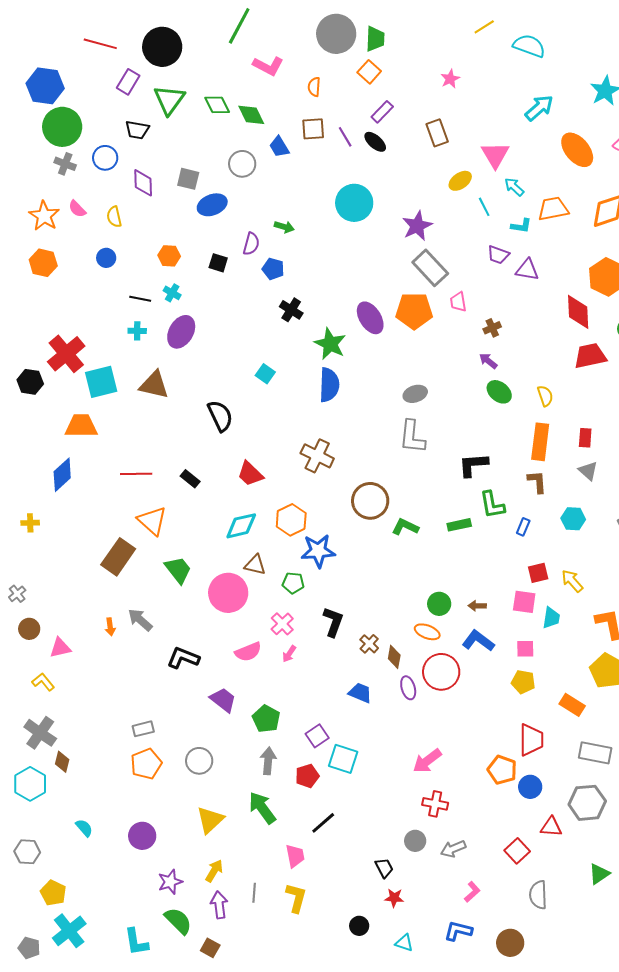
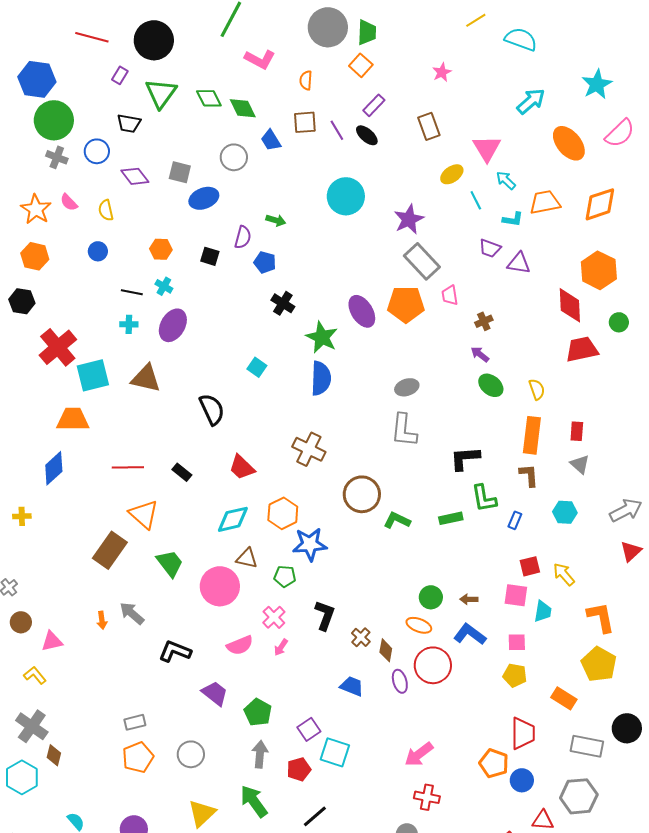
purple rectangle: (128, 82) -> (120, 75), size x0.7
purple diamond: (143, 183) -> (135, 176), turned -36
black hexagon: (30, 382) -> (22, 301), moved

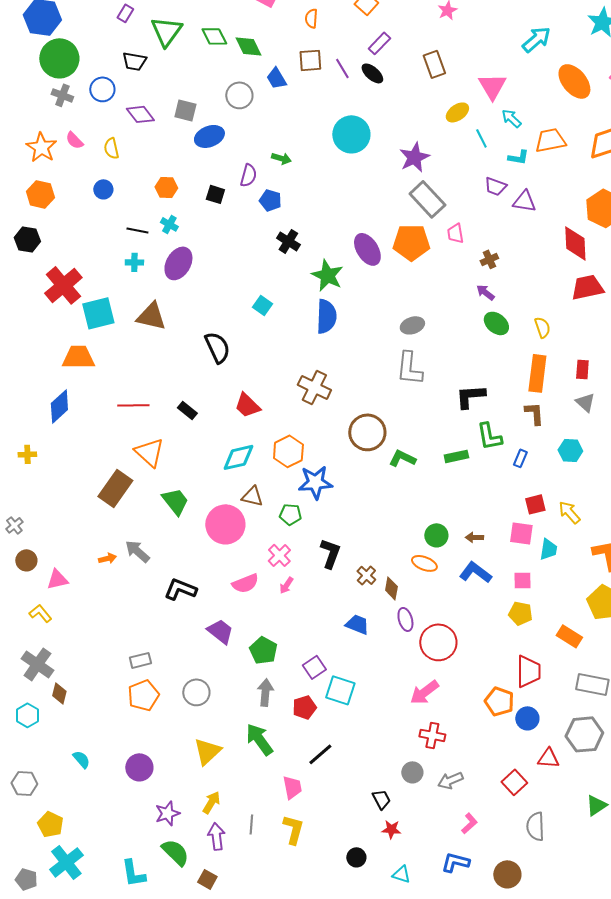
orange arrow: (102, 620) -> (107, 558), turned -96
red circle: (433, 665) -> (438, 642), moved
cyan hexagon: (22, 777) -> (27, 715), size x0.7

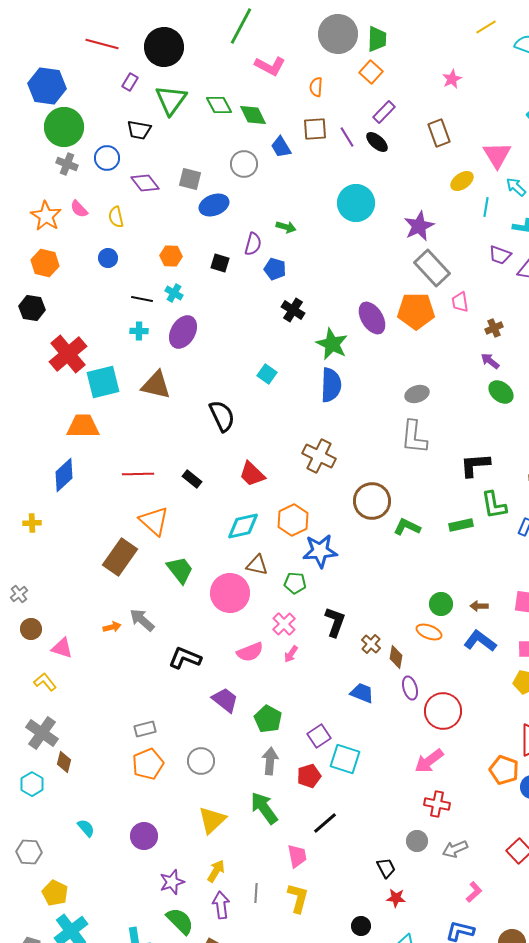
cyan line: (481, 138) -> (486, 207), turned 36
pink triangle: (57, 579) -> (62, 648), turned 30

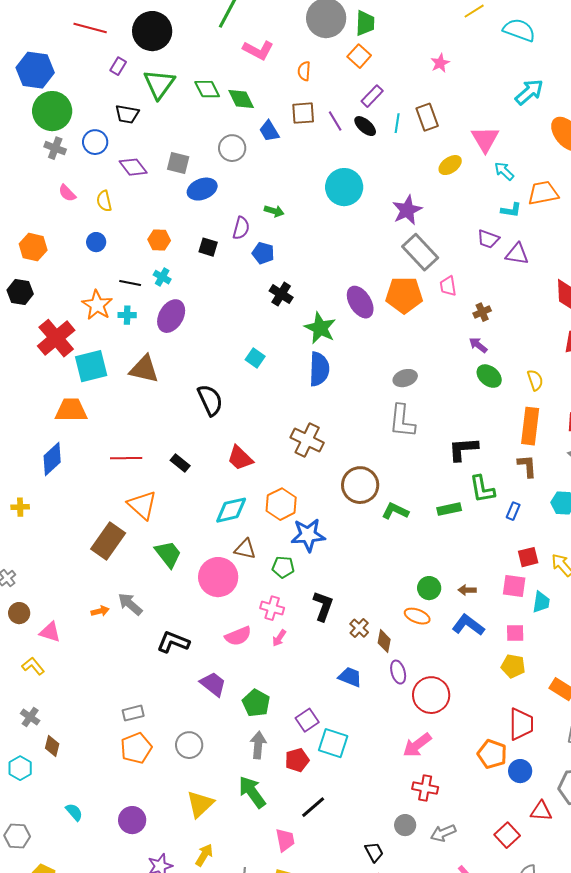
cyan line: (486, 207) -> (397, 123), moved
orange star: (46, 216) -> (97, 305), moved
pink cross: (284, 624) -> (272, 608), turned -30
gray cross: (42, 733) -> (30, 717), size x0.6

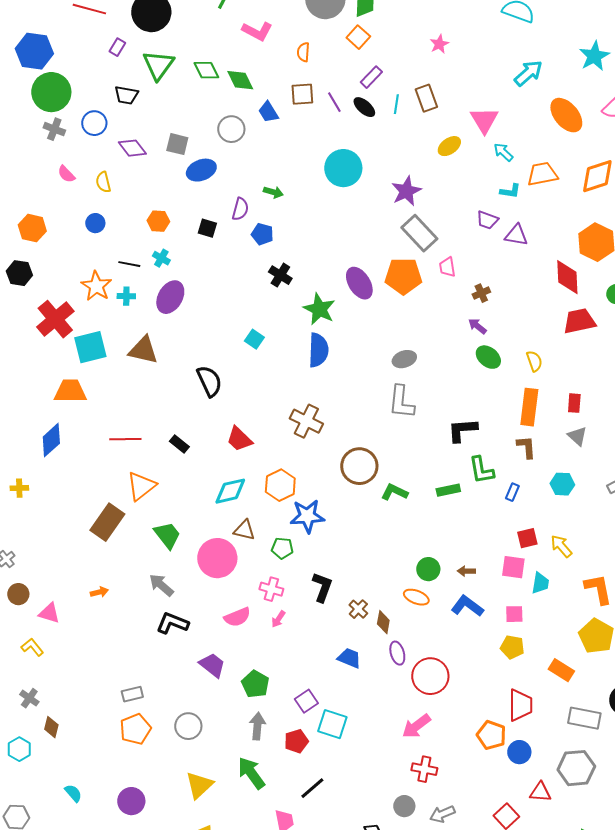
orange triangle: (142, 505) -> (141, 486), turned 40
gray arrow: (130, 604) -> (161, 585), moved

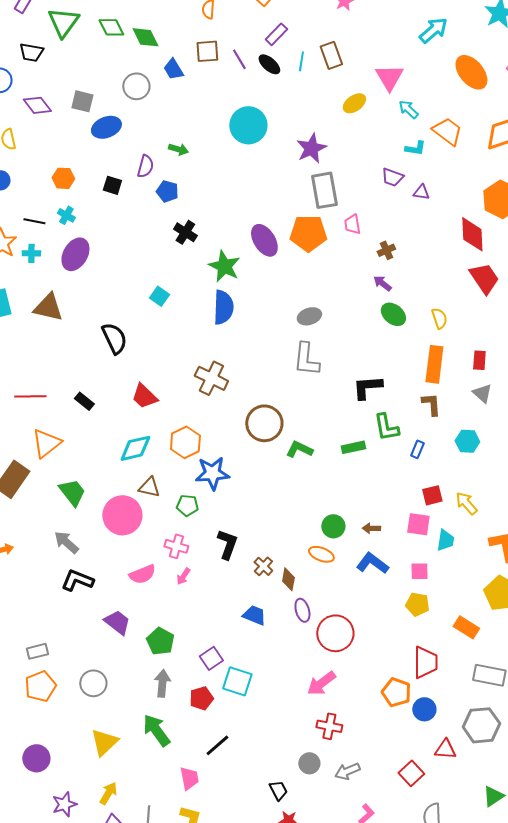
orange trapezoid: (542, 174) -> (447, 131), turned 48
gray rectangle: (419, 233) -> (324, 190), turned 33
purple triangle: (516, 235) -> (421, 192), size x0.7
red trapezoid: (579, 321) -> (484, 278), turned 68

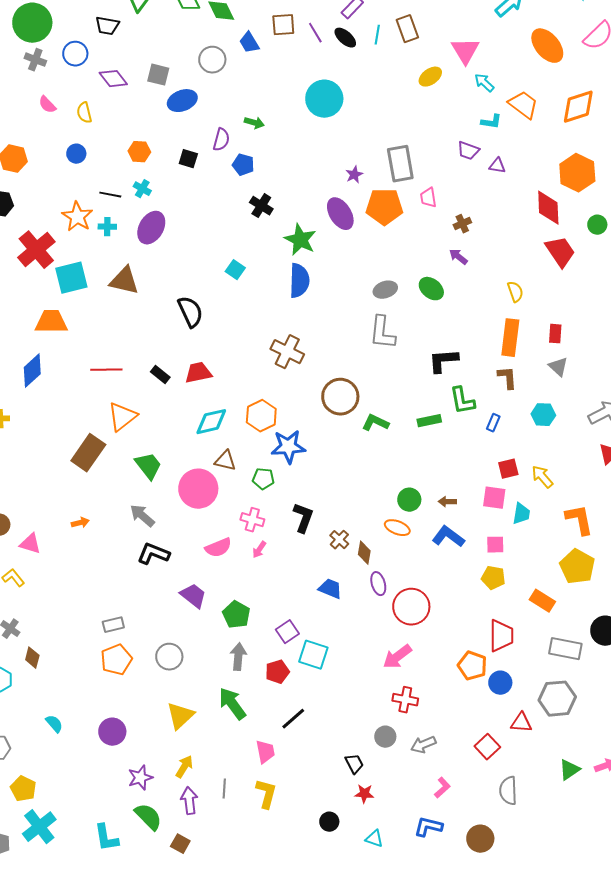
purple star: (311, 148) -> (354, 175), moved, size x0.6
green ellipse: (393, 314) -> (431, 289), moved
red trapezoid: (144, 396) -> (198, 373), moved, turned 124

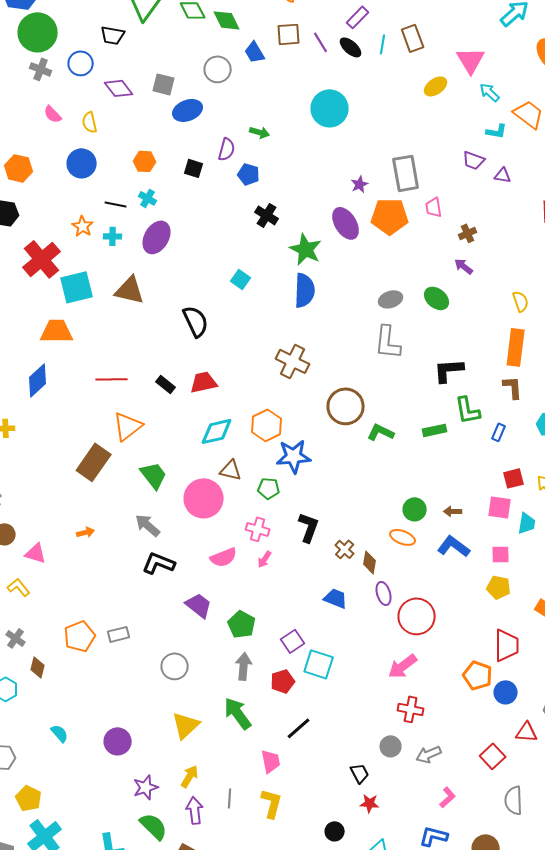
blue circle: (76, 154) -> (82, 163), size x1.5
orange star: (77, 217) -> (83, 226), size x0.7
orange pentagon: (116, 660) -> (80, 636), moved

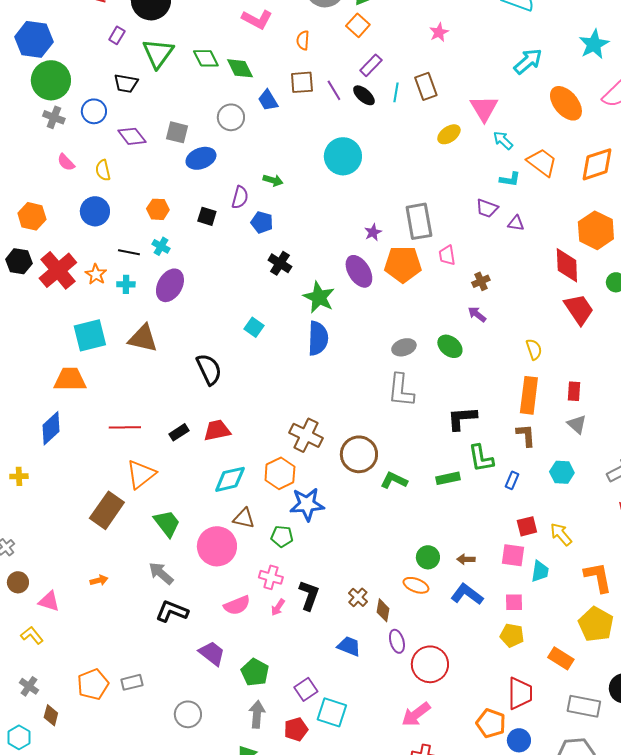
red cross: (42, 259) -> (58, 270), moved
brown cross: (293, 361) -> (306, 435), moved
black rectangle: (166, 384) -> (179, 432), turned -72
black L-shape: (309, 527) -> (309, 595), moved

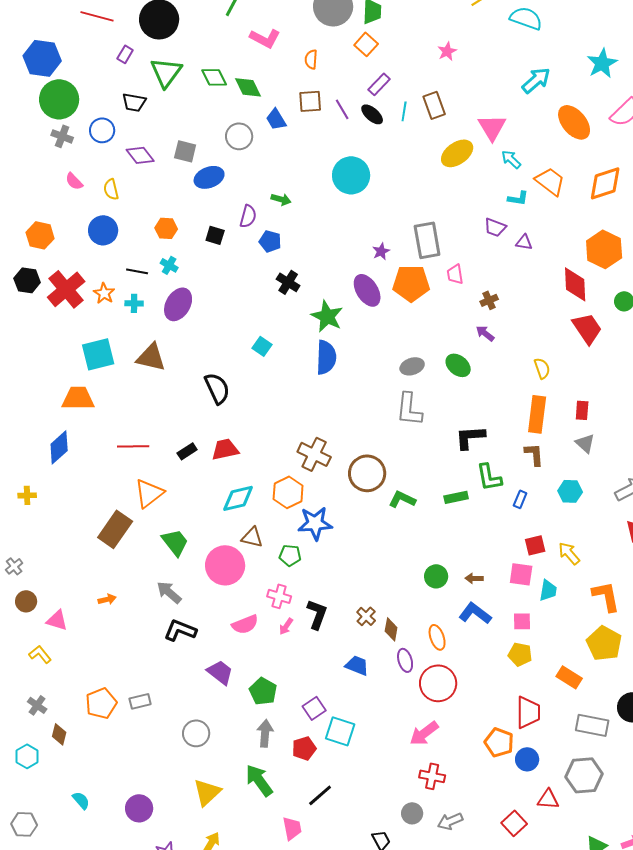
yellow ellipse: (449, 134) -> (457, 153), size x1.4
orange ellipse: (416, 585) -> (437, 637), moved, turned 50

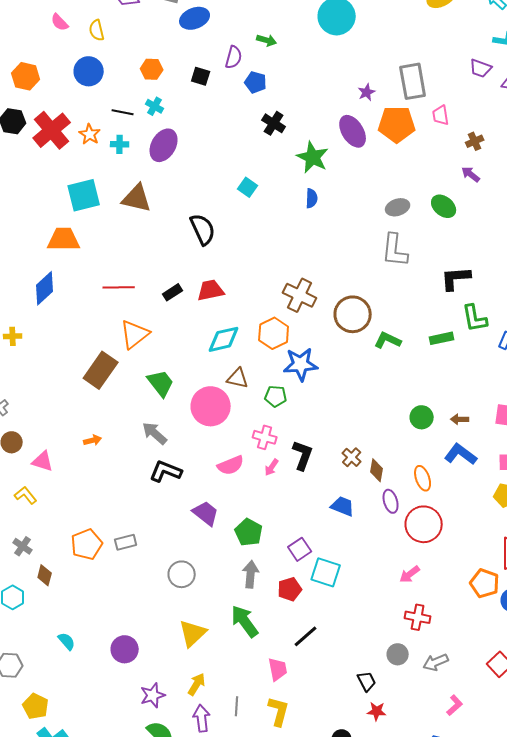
blue semicircle: (326, 357) -> (312, 198), size x0.6
pink arrow: (424, 733) -> (410, 574), size x0.7

